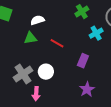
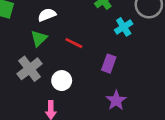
green triangle: (30, 38) -> (39, 38), turned -32
gray cross: (23, 74) -> (30, 69), moved

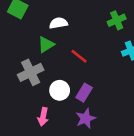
purple rectangle: (109, 64) -> (84, 93), moved
purple star: (116, 100) -> (86, 118), moved

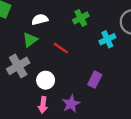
green cross: (117, 20) -> (81, 18), moved
purple rectangle: (84, 93) -> (95, 80), moved
pink arrow: (43, 117) -> (43, 105), moved

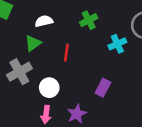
red line: (61, 48) -> (66, 53), turned 63

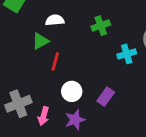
red line: (66, 53) -> (55, 62), moved
gray cross: (19, 72) -> (18, 104), moved
white circle: (49, 88) -> (72, 91), moved

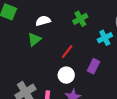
red line: (55, 62) -> (67, 52), moved, turned 32
purple rectangle: (106, 97) -> (93, 66), moved

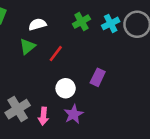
cyan cross: (105, 38) -> (111, 23), moved
red line: (67, 52) -> (56, 54), moved

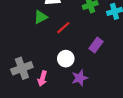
purple rectangle: (98, 77) -> (96, 45), moved
purple star: (74, 114) -> (80, 78), moved

